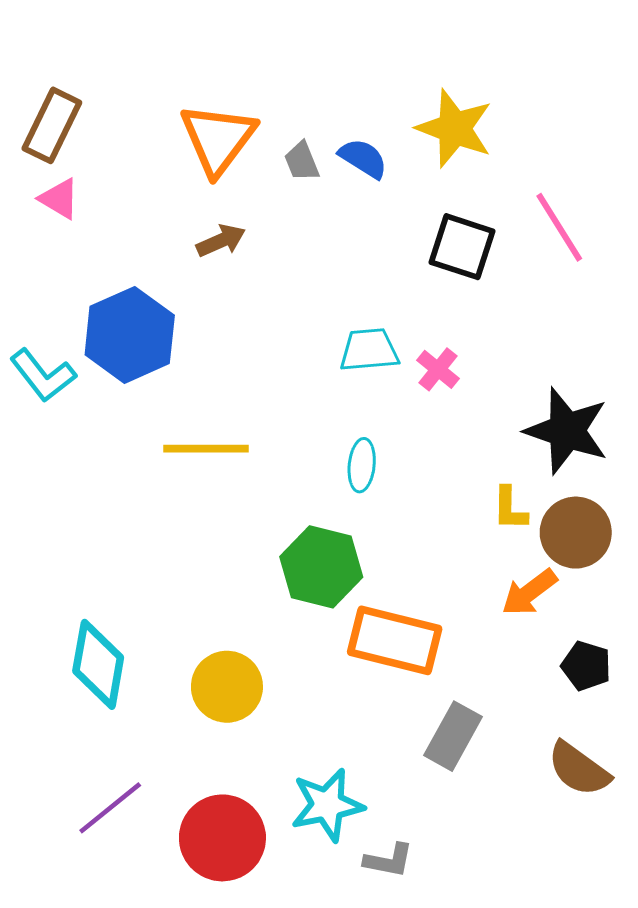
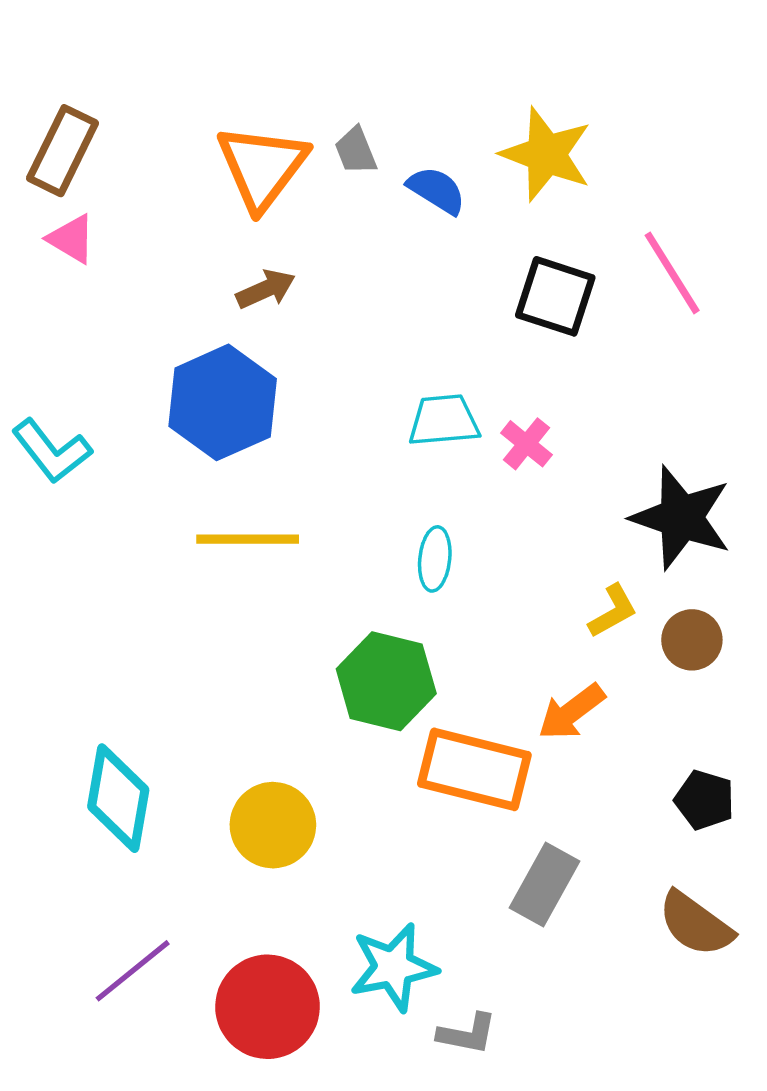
gray trapezoid: (302, 161) -> (356, 151), moved
blue hexagon: (130, 335) -> (223, 402), moved
yellow L-shape: (510, 509) -> (613, 611), turned -120
brown circle: (576, 533) -> (692, 640), size x0.7
orange arrow: (529, 592) -> (571, 712), moved

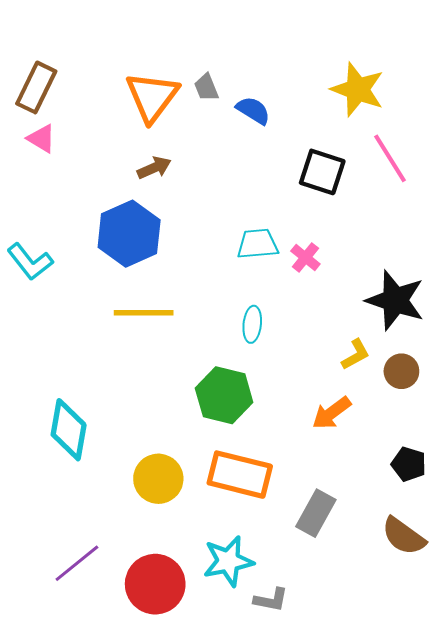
yellow star: (546, 154) -> (358, 90), moved
orange rectangle: (474, 769) -> (240, 475), moved
cyan diamond: (118, 798) -> (69, 430), moved

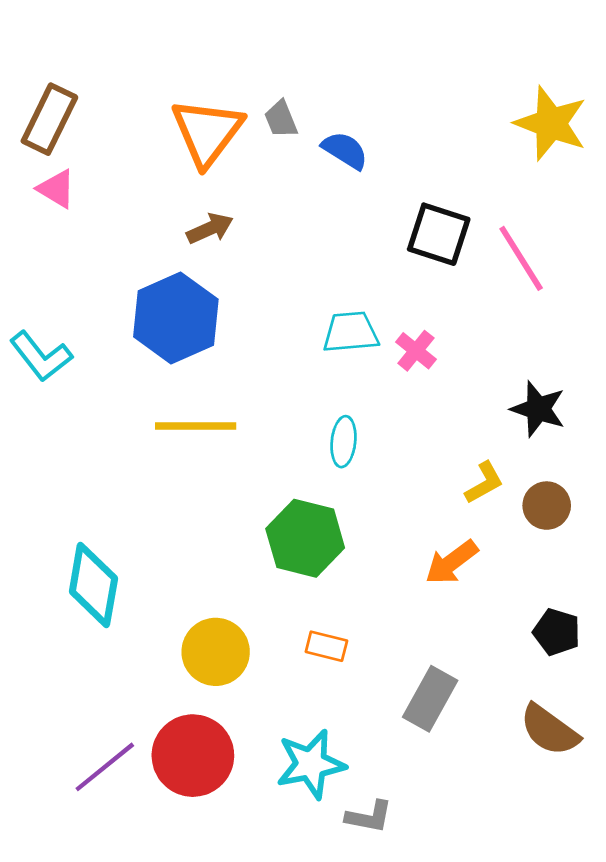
yellow star: (358, 90) -> (551, 123), moved
pink line: (390, 158) -> (521, 258), moved
black star: (395, 300) -> (538, 409), size x0.7
orange rectangle: (240, 475) -> (326, 646), size x0.5
red circle: (155, 584) -> (193, 756), moved

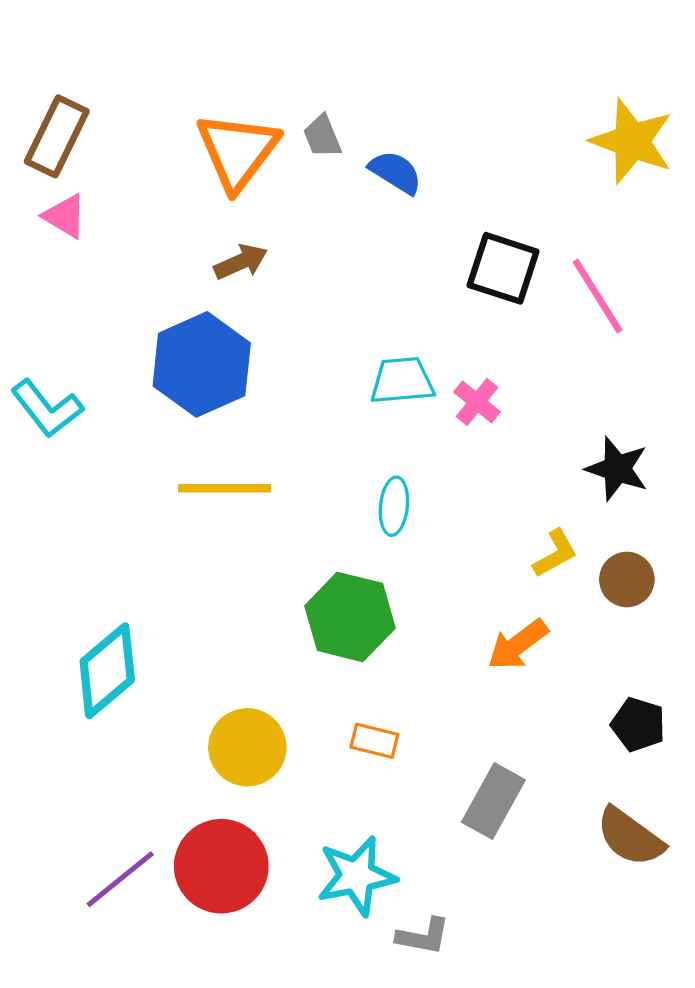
cyan diamond: (93, 585) -> (107, 671), turned 40

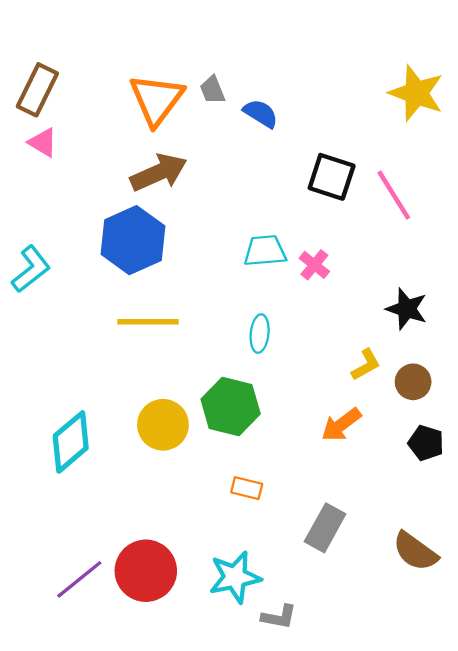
brown arrow: (241, 262) -> (159, 173), size x1.6
cyan L-shape: (47, 408) -> (31, 269), turned -90
black pentagon: (638, 724) -> (426, 443), moved
yellow circle: (247, 747) -> (163, 425), moved

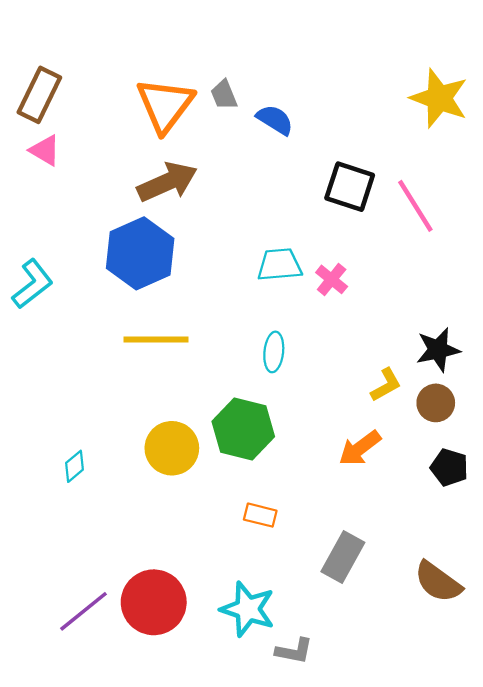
black star: (407, 309) -> (438, 350), moved, turned -30
cyan diamond: (71, 442) -> (74, 466), size x0.5
cyan star: (235, 577) -> (248, 609), turned 30

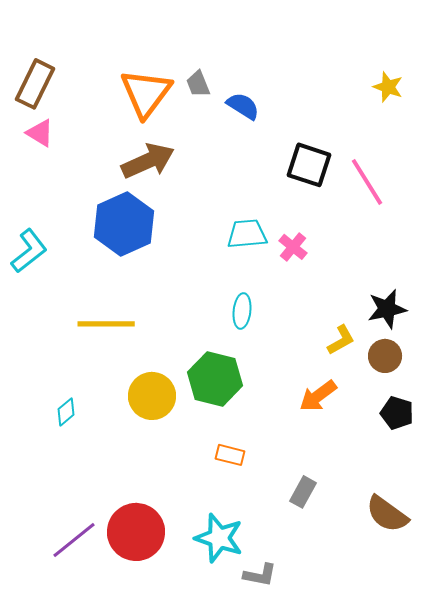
yellow star: (439, 98) -> (388, 87), size x0.6
yellow line: (156, 340) -> (106, 324), moved
gray rectangle: (343, 557) -> (303, 492), size x0.7

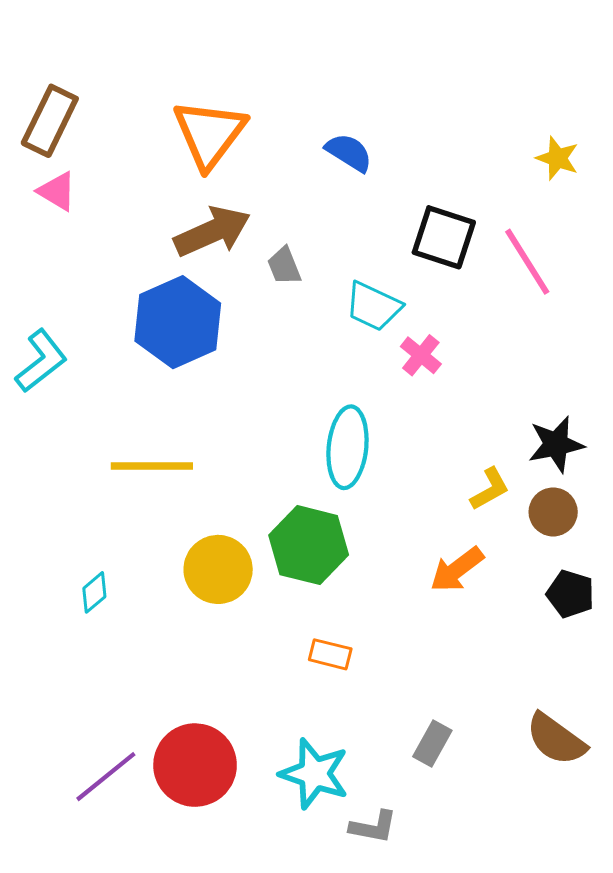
gray trapezoid: (198, 84) -> (284, 266), moved
yellow star: (388, 87) -> (557, 158), moved
cyan trapezoid: (247, 234) -> (373, 306), moved, turned -150
cyan ellipse: (242, 311) -> (347, 447), size x1.6
gray rectangle: (303, 492) -> (432, 743), moved

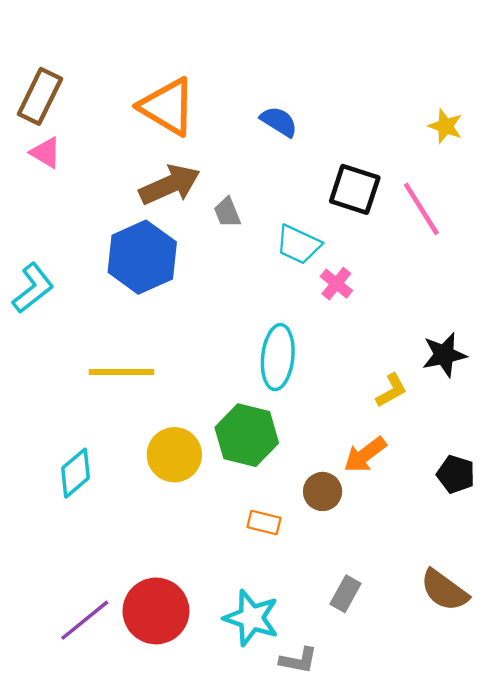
orange triangle: (209, 134) -> (167, 107), turned -36
brown circle: (553, 512) -> (323, 491), moved
cyan diamond: (94, 592) -> (76, 473), size x1.5

